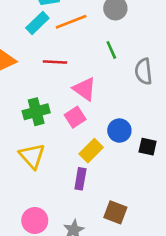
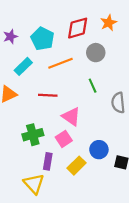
cyan rectangle: (37, 23) -> (23, 66), moved
yellow triangle: (32, 156) -> (34, 184), moved
purple rectangle: (80, 179) -> (48, 161), moved

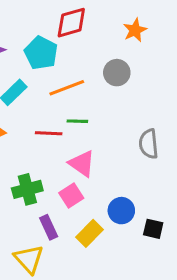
red diamond: (78, 28) -> (71, 23), moved
green line: (93, 86) -> (77, 121), moved, turned -64
purple rectangle: (48, 161) -> (49, 227), turned -35

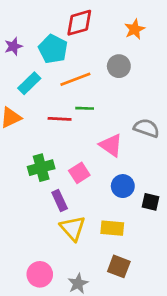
gray semicircle: (149, 144) -> (147, 128), turned 115
pink triangle: (82, 164) -> (111, 145), moved
yellow rectangle: (90, 233) -> (112, 228), moved, turned 50
yellow triangle: (29, 259) -> (73, 228), moved

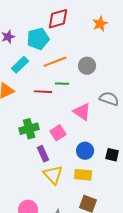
cyan pentagon: (53, 49) -> (38, 39), turned 30
gray circle: (119, 66) -> (87, 66), moved
blue circle: (123, 186) -> (85, 151), moved

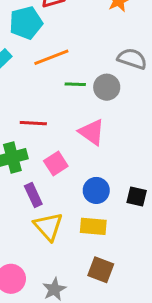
gray circle: (87, 66) -> (107, 87), moved
green line: (62, 84) -> (75, 84), moved
red line: (43, 92) -> (33, 123), moved
gray semicircle: (109, 99) -> (132, 59), moved

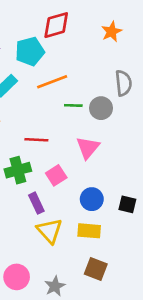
gray semicircle: (132, 59) -> (123, 83), turned 65
pink triangle: (92, 132) -> (88, 148), turned 35

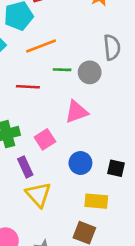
red line: (36, 140) -> (28, 87), moved
pink triangle: (88, 148) -> (77, 112), turned 30
yellow rectangle: (89, 231) -> (96, 201), moved

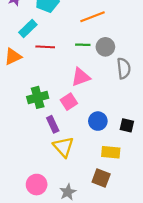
orange line: (41, 46) -> (92, 17), moved
gray semicircle: (112, 47) -> (124, 68), moved
red line: (28, 87) -> (45, 47), moved
pink triangle: (77, 112) -> (81, 77), moved

